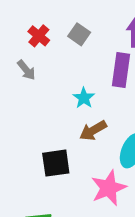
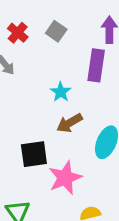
pink star: (109, 188) -> (65, 178), moved

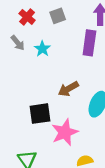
gray square: (56, 31) -> (58, 16), turned 35
cyan star: (61, 92) -> (42, 49), moved

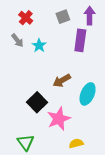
gray square: (58, 16) -> (63, 17), moved
black square: (40, 114) -> (37, 102), turned -36

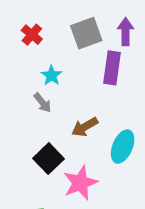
gray square: (63, 17) -> (86, 33), size x1.5
gray arrow: (17, 40) -> (42, 103), moved

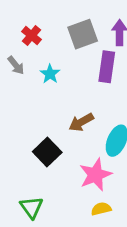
gray arrow: (42, 103) -> (16, 65), moved
pink star: (80, 183) -> (95, 175), moved

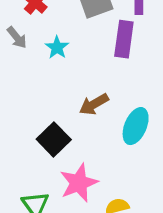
pink star: (95, 175) -> (79, 183), moved

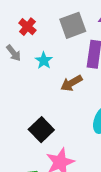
brown arrow: (94, 104) -> (71, 83), moved

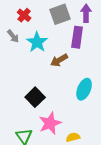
cyan star: (44, 61) -> (37, 42), size x1.5

